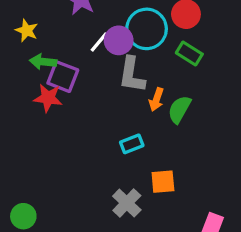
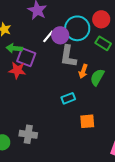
gray cross: (127, 203) -> (28, 134), moved, turned -36

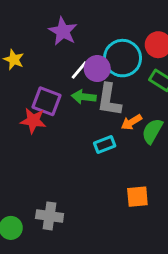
green arrow: (14, 48) -> (84, 97), moved
orange arrow: (83, 71) -> (131, 122), turned 40
cyan rectangle: (68, 98) -> (105, 144), moved

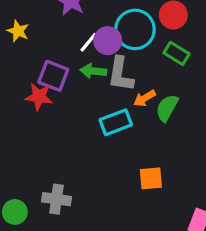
cyan rectangle: (105, 144) -> (116, 122), size x1.4

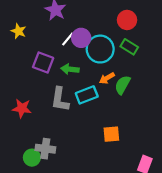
cyan circle: (135, 29) -> (100, 49), moved
green arrow: (93, 71) -> (70, 69), moved
gray L-shape: (121, 74) -> (60, 99), moved
red star: (39, 97) -> (22, 108), moved
green circle: (15, 212) -> (32, 158), moved

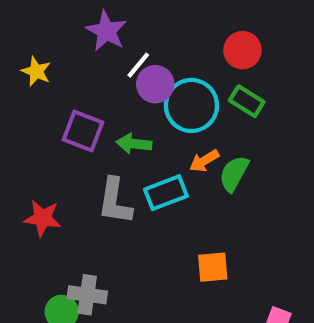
white line: (68, 39) -> (138, 65), moved

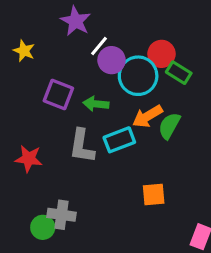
red circle: (242, 50) -> (162, 54), moved
orange arrow: (204, 161) -> (147, 116), size x1.4

